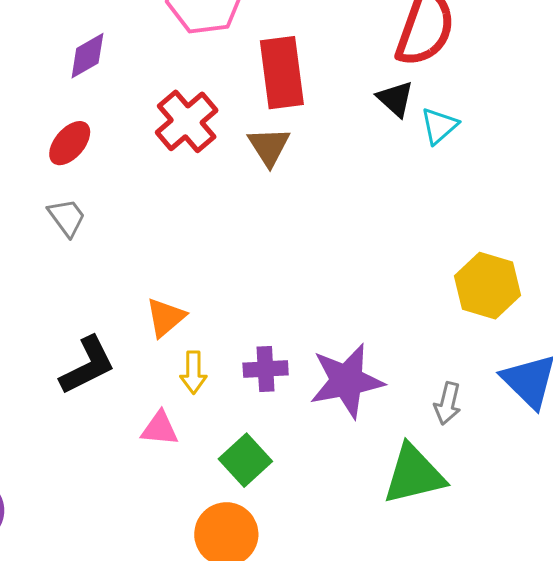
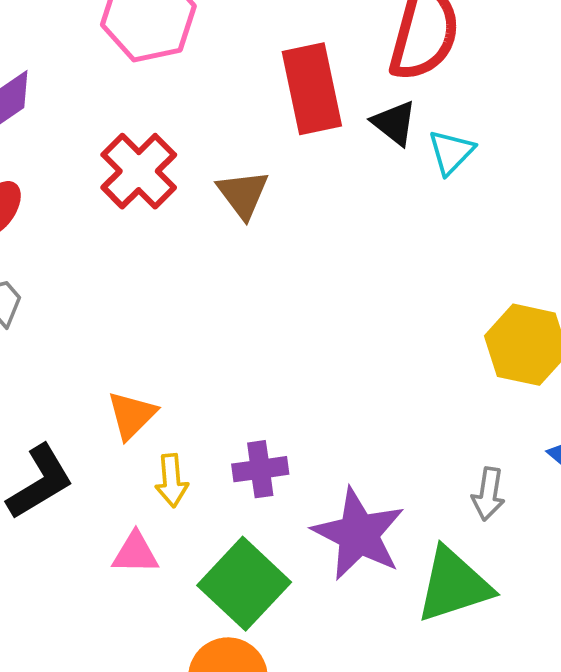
red rectangle: (282, 73) -> (312, 89), moved
purple star: (347, 381) -> (358, 534), moved, turned -30
green square: (245, 460) -> (244, 584), size x1.4

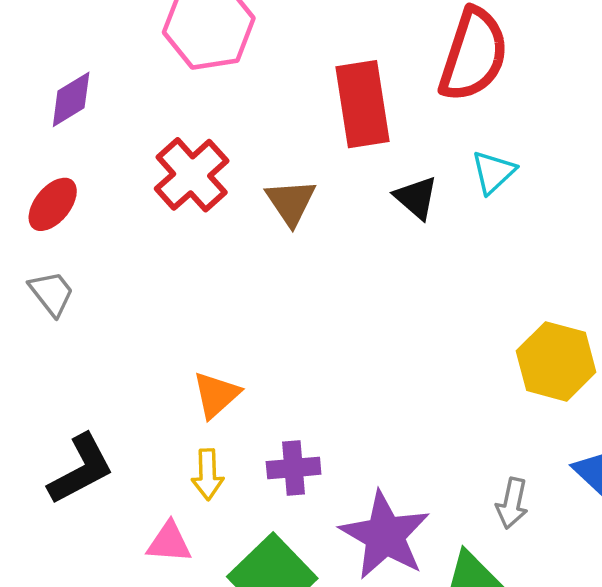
black triangle: (394, 123) -> (416, 198), moved
orange triangle: (132, 415) -> (216, 395), moved

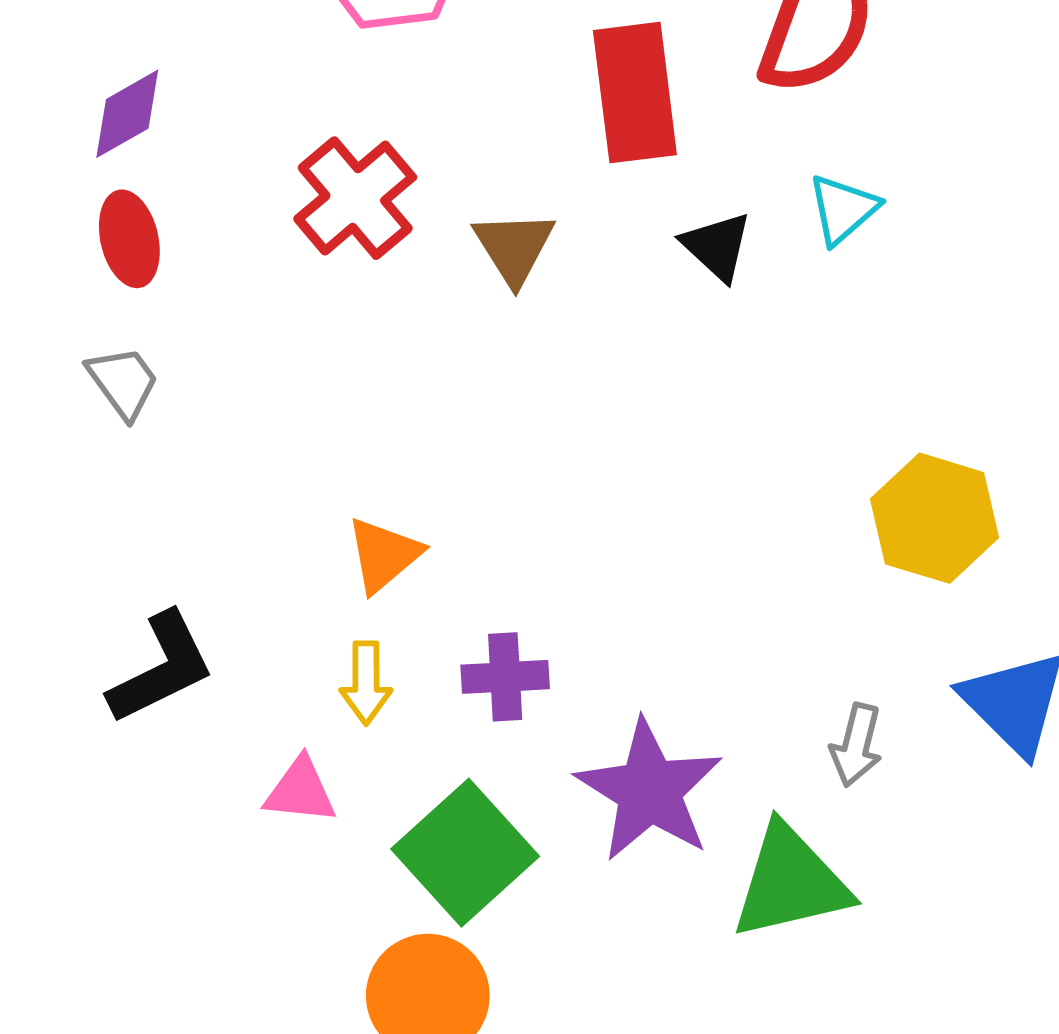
purple diamond: (71, 99) -> (127, 114), moved
red ellipse: (53, 204) -> (129, 239), turned -54

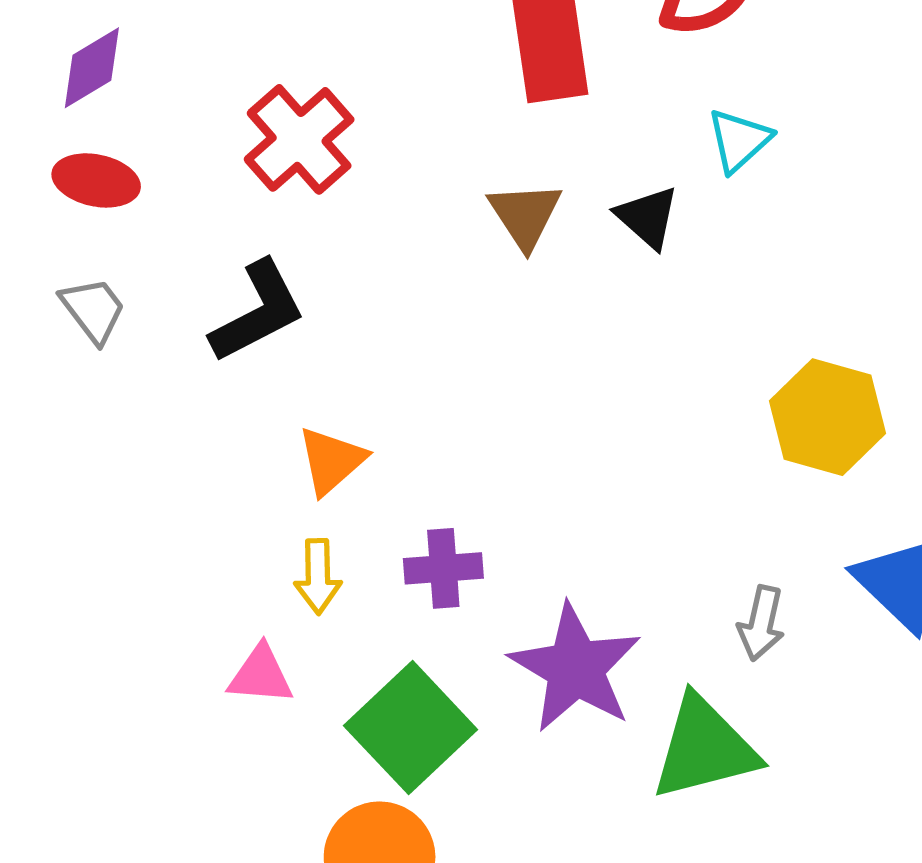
red ellipse: (129, 239) -> (96, 180), turned -64
black triangle: (717, 246) -> (648, 217), moved
brown triangle: (514, 247) -> (525, 215), moved
black L-shape: (161, 668) -> (258, 312), moved

